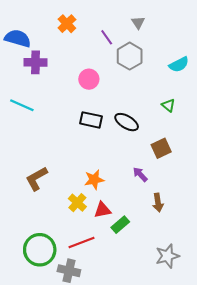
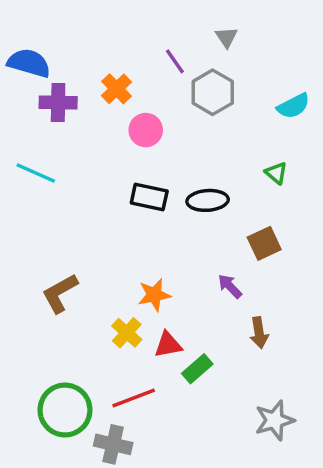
orange cross: (67, 24) -> (116, 89), moved
black ellipse: (127, 122) -> (208, 200), turned -35

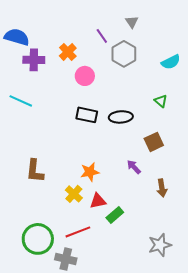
brown L-shape: (60, 293) -> (35, 171), turned -55
brown arrow: (259, 333) -> (162, 188), moved

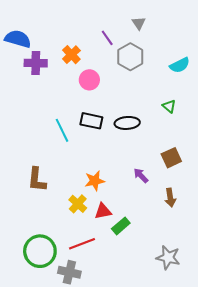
cyan line: (21, 101) -> (62, 130), moved, turned 40
brown square: (154, 142) -> (171, 158), moved
gray star: (160, 245) -> (168, 257), turned 30

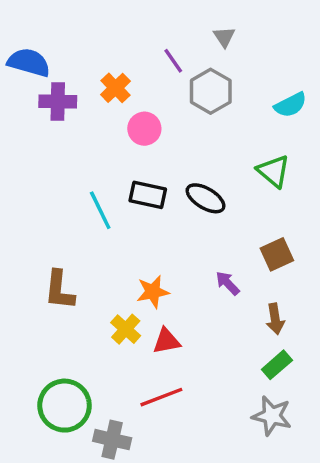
green triangle: (169, 106) -> (273, 171), size x1.5
black ellipse: (127, 123) -> (206, 198), turned 35
green rectangle: (121, 226) -> (277, 365), moved
red line: (82, 244) -> (161, 397), moved

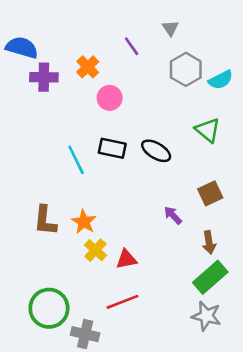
gray hexagon: (211, 91) -> (186, 69), moved
orange star: (153, 292) -> (84, 222), moved, turned -30
green rectangle: (277, 365) -> (210, 277), size x1.5

